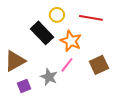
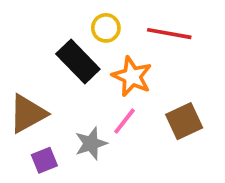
gray star: (49, 77) -> (91, 143), turned 30

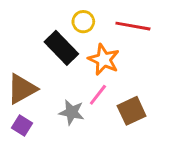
brown square: (184, 121) -> (132, 111), moved
gray star: (91, 143) -> (72, 112), turned 30
purple square: (44, 160) -> (22, 125), moved, turned -36

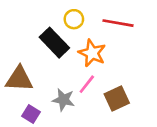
brown triangle: (22, 89) -> (19, 79), turned 32
purple square: (22, 125) -> (31, 114), moved

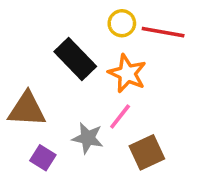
yellow circle: (74, 19) -> (122, 23), moved
brown square: (117, 98) -> (147, 152), moved

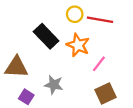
pink line: (120, 116) -> (99, 64), moved
brown square: (147, 152) -> (106, 94), moved

